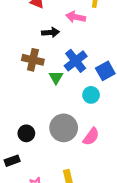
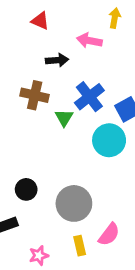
cyan circle: (91, 95) -> (109, 140), size x1.5
gray circle: (64, 128) -> (74, 203), moved
pink semicircle: (91, 137) -> (109, 234), moved

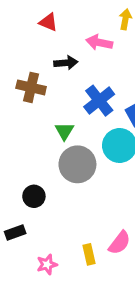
brown cross: (35, 95) -> (31, 87), moved
green triangle: (64, 118) -> (64, 131), moved
gray circle: (74, 203) -> (77, 164), moved

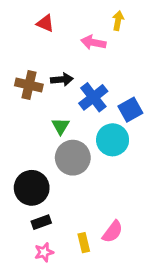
black arrow: (66, 63) -> (62, 80), moved
black circle: (34, 196) -> (32, 188), size x1.6
black rectangle: (15, 233) -> (41, 222), moved

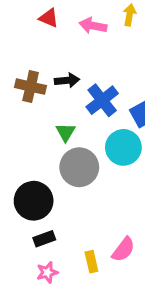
pink arrow: (93, 42) -> (93, 26), moved

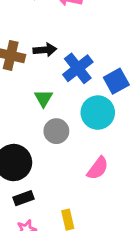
gray circle: (79, 167) -> (56, 131), size x0.7
pink semicircle: (123, 249) -> (98, 168), moved

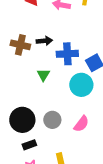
blue cross: (78, 68) -> (67, 54), turned 35
gray circle: (56, 131) -> (52, 120), moved

